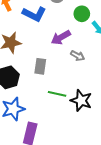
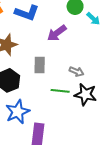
gray arrow: (77, 56) -> (77, 72), moved

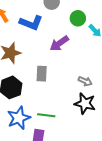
gray arrow: (77, 72) -> (85, 81), moved
green line: (60, 91) -> (46, 115), moved

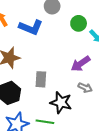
purple arrow: (59, 43) -> (81, 64), moved
black star: (85, 104) -> (61, 103), moved

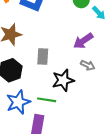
black star: (61, 103) -> (63, 80), turned -30

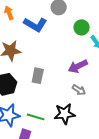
black star: (63, 80) -> (65, 114), moved

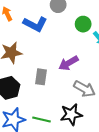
purple arrow: (78, 66) -> (68, 63), moved
gray arrow: (79, 90) -> (84, 89), size x1.5

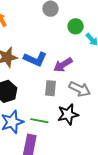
blue L-shape: (35, 24) -> (35, 59), moved
gray rectangle: (41, 77) -> (51, 88), moved

